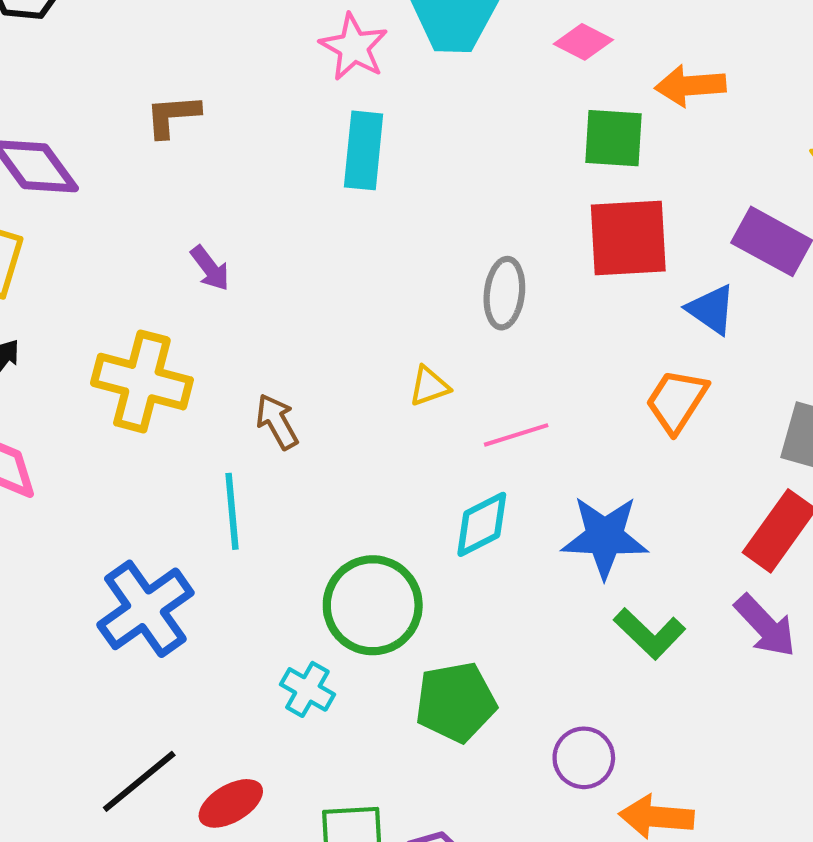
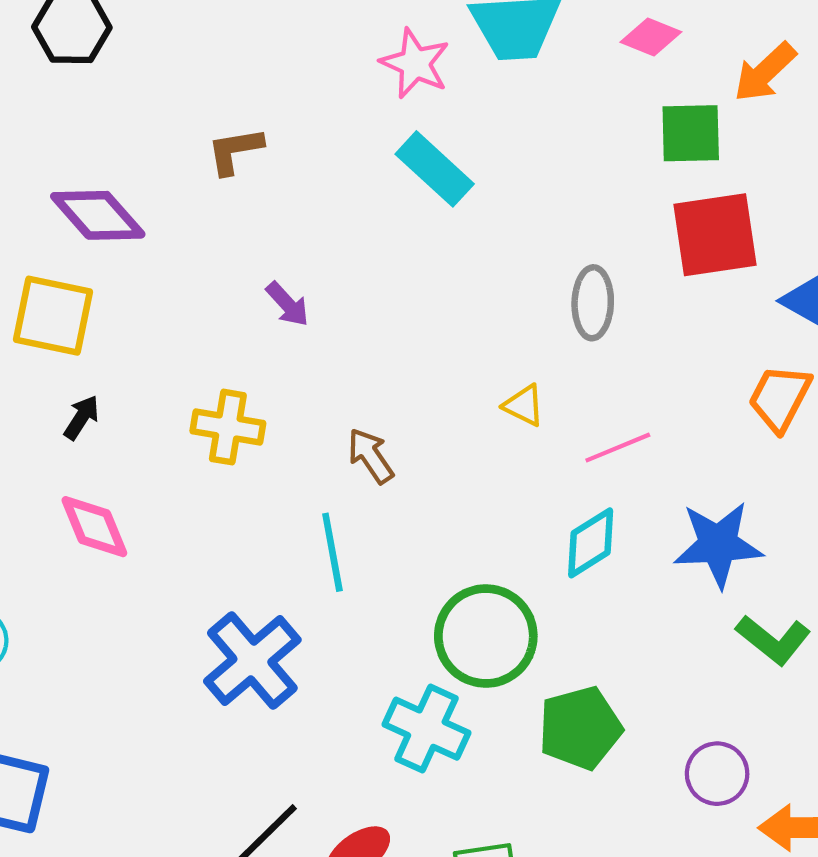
orange arrow: (690, 86) -> (765, 72), turned -34
cyan rectangle: (364, 150) -> (435, 169), turned -48
yellow cross: (142, 382) -> (228, 427), size x0.7
yellow triangle: (429, 386) -> (524, 405), turned 51
cyan cross: (307, 689) -> (426, 729), size x1.5

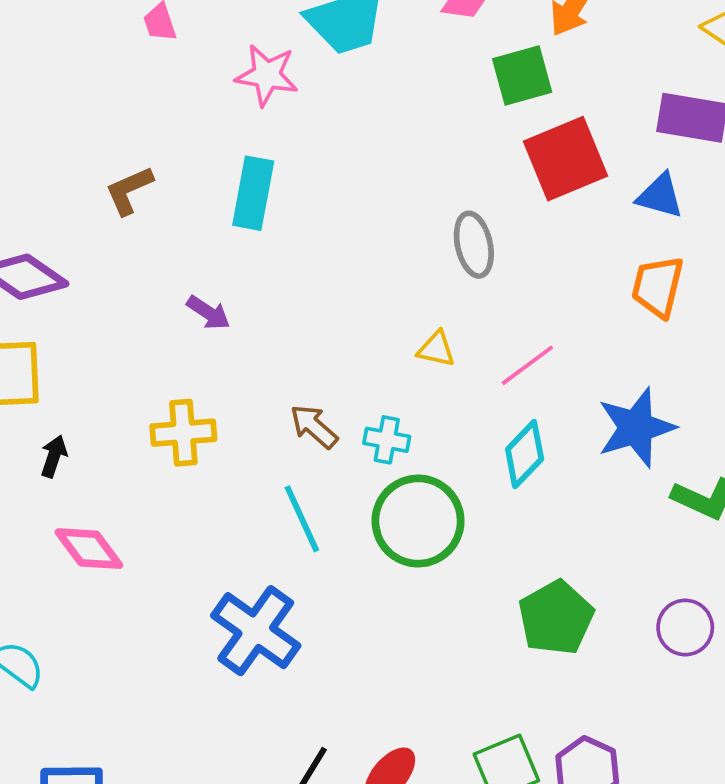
cyan rectangle: (435, 169) -> (253, 193), moved, turned 72
green circle: (486, 636) -> (418, 521), moved
cyan cross: (426, 729) -> (387, 440), moved, size x0.6

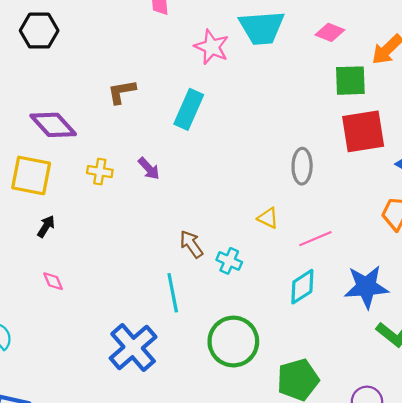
yellow cross: (183, 433) -> (100, 172), moved, size x0.7
green circle: (418, 521) -> (233, 342), moved
pink diamond: (89, 549) -> (53, 281), size x0.6

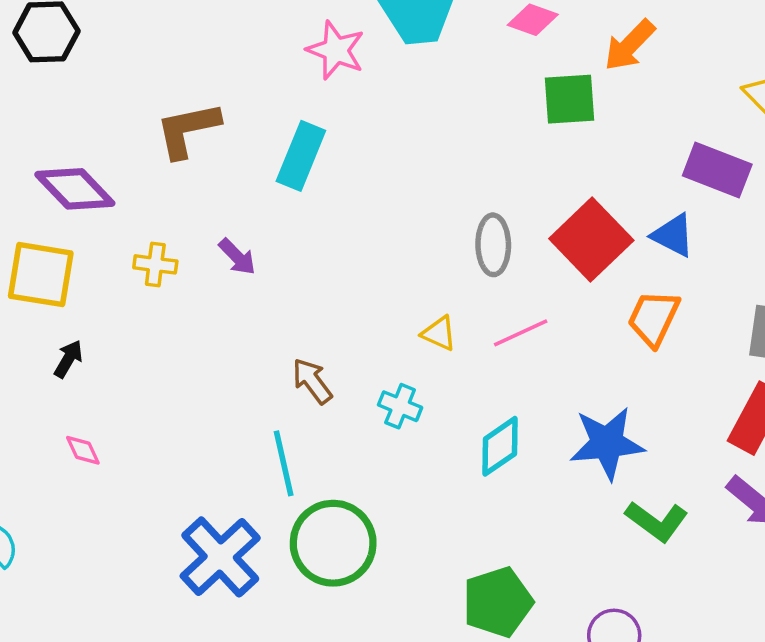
brown L-shape: (122, 92) -> (188, 130), size x1.4
red square: (363, 131) -> (591, 240), moved, turned -33
pink line: (315, 239) -> (521, 333), moved
cyan cross: (229, 261) -> (400, 406), moved
green circle: (233, 342) -> (333, 543), moved

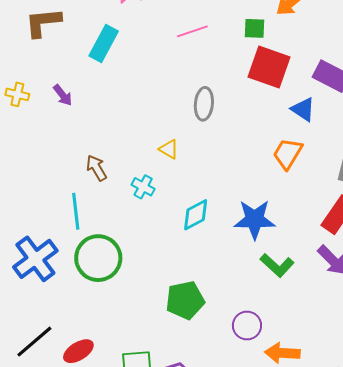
green square: (570, 99) -> (254, 28), size x0.7
red square: (591, 240) -> (269, 67), moved, turned -33
pink line: (521, 333) -> (192, 31), moved

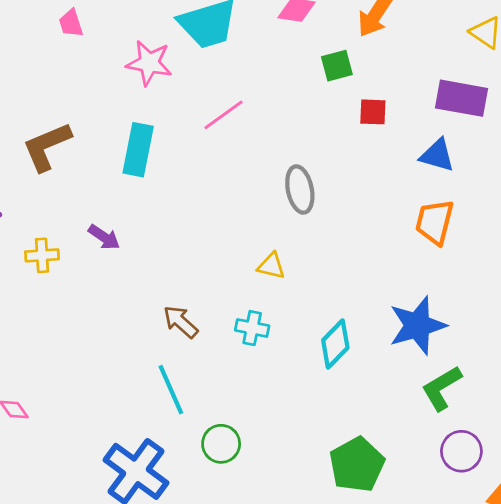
pink line: (192, 31) -> (223, 115), moved
red square: (269, 67) -> (373, 112), size x0.5
green circle: (98, 258) -> (221, 444), size x0.6
green L-shape: (277, 265) -> (442, 388), moved, turned 124
purple circle: (247, 326) -> (461, 451), moved

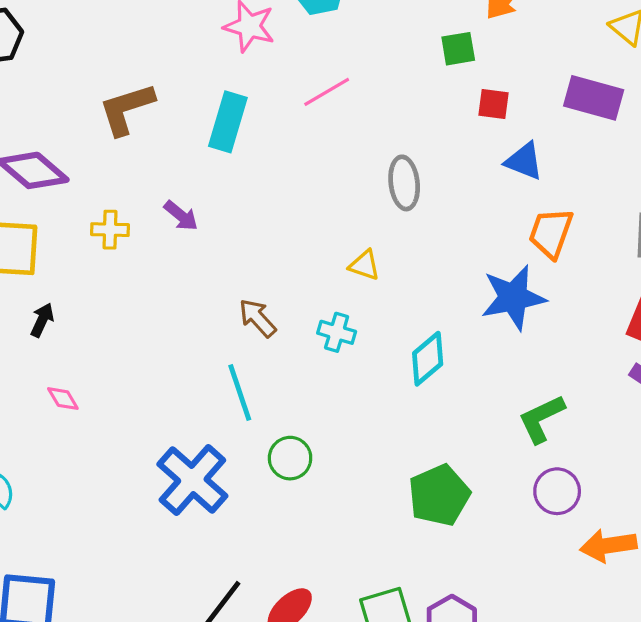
blue triangle: (437, 155) -> (524, 161), moved
blue star: (417, 325) -> (513, 298), moved

